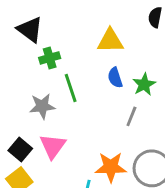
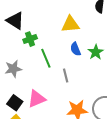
gray star: (42, 106) -> (13, 69), moved
gray line: (131, 116) -> (66, 76), moved, turned -32
pink triangle: (53, 146) -> (37, 99), turned 36

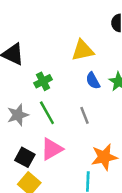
green cross: (30, 39) -> (43, 81), moved
green line: (46, 58) -> (47, 113), moved

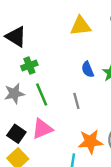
yellow triangle: (83, 50) -> (81, 26), moved
green cross: (43, 81) -> (29, 65), moved

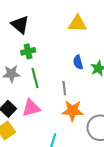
orange star: (90, 142) -> (73, 111), moved

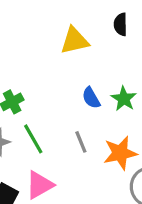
orange star: (73, 111) -> (120, 153), moved

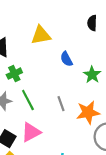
yellow triangle: (75, 41) -> (41, 35), moved
blue semicircle: (91, 98) -> (66, 59), moved

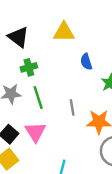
pink triangle: (31, 132) -> (35, 132), turned -45

